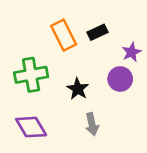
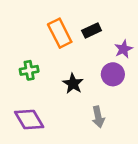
green cross: (31, 75) -> (29, 70), size x0.6
gray arrow: (92, 124) -> (98, 117), moved

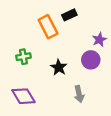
black rectangle: (92, 30) -> (69, 15), moved

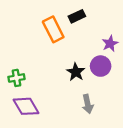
green cross: (23, 57) -> (16, 78), moved
black star: (59, 67) -> (76, 72), moved

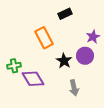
orange rectangle: (53, 29) -> (44, 38), moved
purple diamond: (26, 106) -> (33, 79), moved

